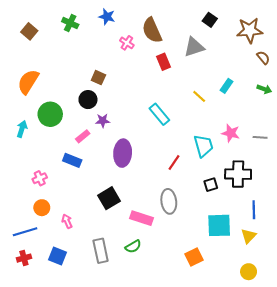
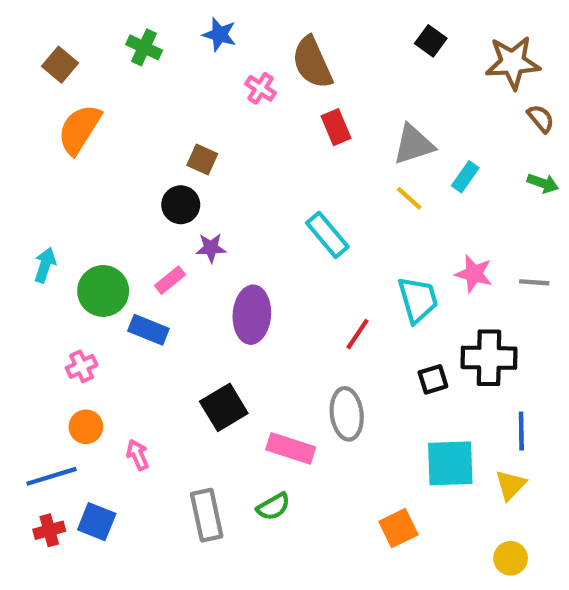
gray triangle: (194, 47) -> (414, 144), moved
orange semicircle: (28, 82) -> (79, 129), moved
green circle: (50, 114) -> (103, 291), moved
blue square: (58, 256) -> (97, 522), moved

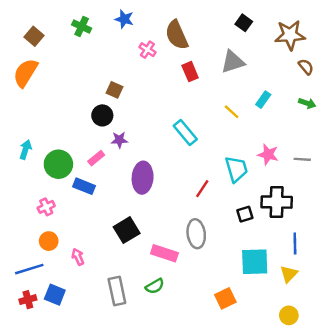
orange semicircle: (79, 129) -> (26, 73), moved
gray triangle: (414, 144) -> (233, 62), moved

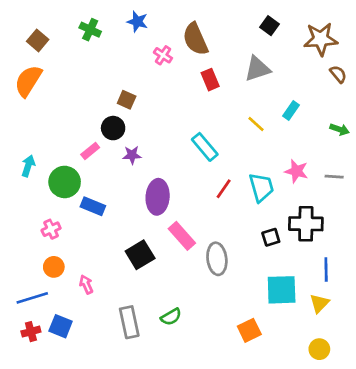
green arrow: (307, 103) -> (340, 129), moved
pink rectangle: (96, 158) -> (90, 151), moved
red line: (202, 189) -> (224, 189), moved
pink rectangle: (164, 253) -> (182, 236), moved, turned 30

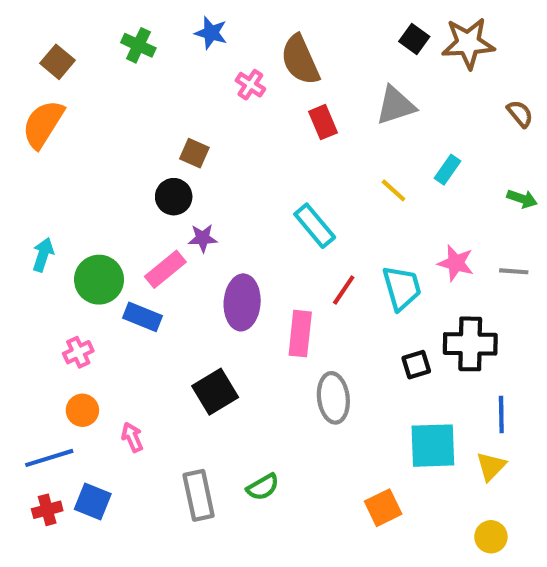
brown star: (321, 39) -> (468, 43), moved
pink rectangle: (90, 151) -> (165, 269), moved, size x1.4
pink rectangle: (182, 236) -> (300, 334), moved, turned 48

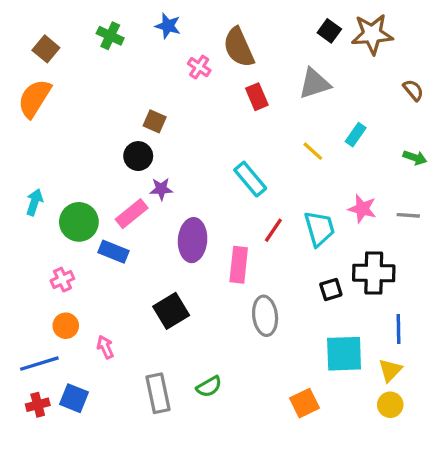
yellow circle: (491, 537) -> (390, 405), moved

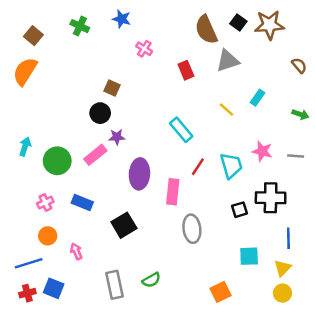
brown semicircle: (239, 47) -> (206, 30), moved
blue rectangle: (113, 252) -> (82, 202), moved
cyan square: (344, 354) -> (249, 256), size x0.7

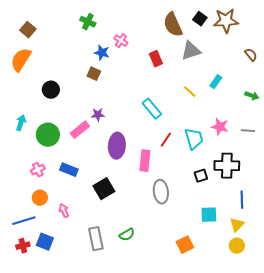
blue star: (122, 19) -> (102, 53), moved
green cross: (80, 26) -> (88, 22), moved
black circle: (100, 113) -> (51, 90), moved

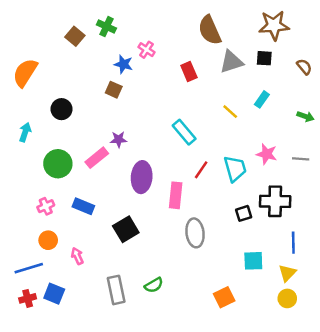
black square: (200, 19) -> (264, 58), moved, turned -32
brown square: (28, 30) -> (75, 36), moved
cyan arrow: (21, 123) -> (25, 132), moved

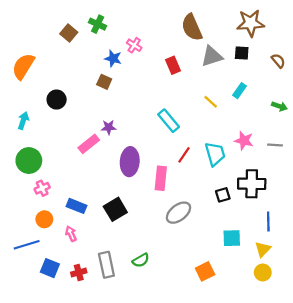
green circle: (58, 164) -> (29, 161), moved
blue rectangle: (83, 206) -> (76, 206), moved
gray ellipse: (195, 233) -> (178, 213), turned 60
red cross: (28, 298) -> (79, 272), moved

